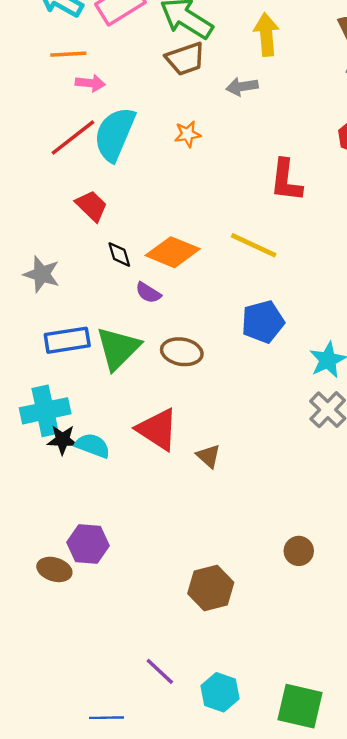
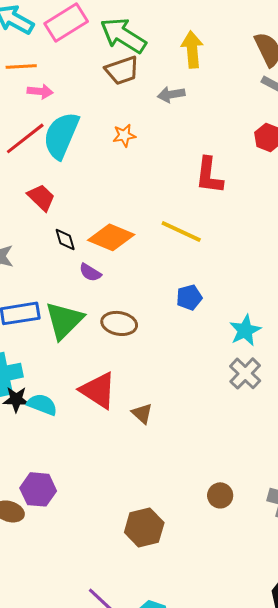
blue pentagon: (263, 322) -> (189, 297), size x0.7

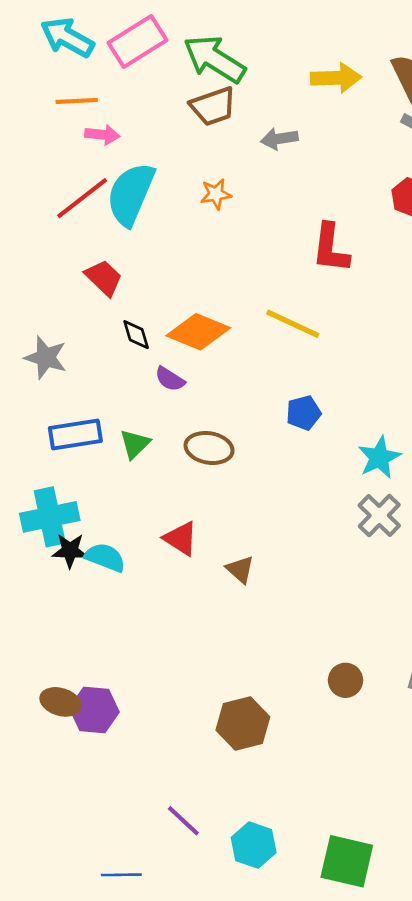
yellow arrow: (192, 49) -> (336, 78), moved, turned 93
green triangle: (64, 320) -> (135, 444), size x0.6
red triangle: (98, 390) -> (181, 538), size x0.7
purple hexagon: (38, 489) -> (94, 710), moved

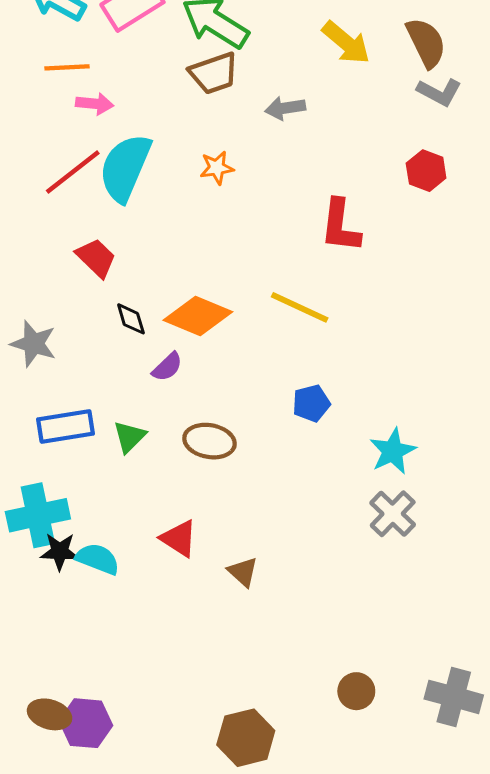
yellow arrow: (336, 78) -> (346, 43), turned 42
purple semicircle: (170, 379) -> (167, 367), turned -76

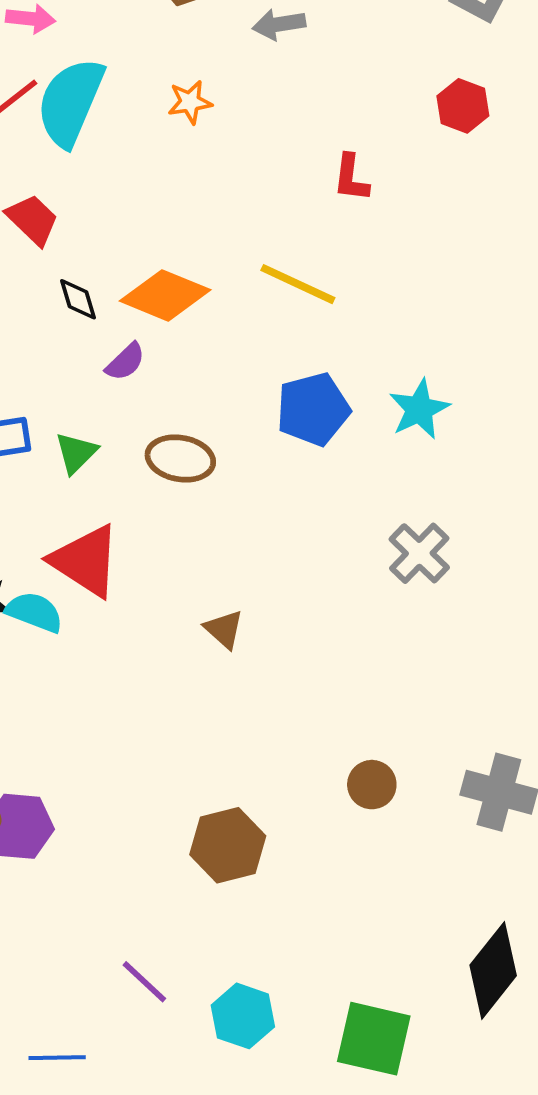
red L-shape: (340, 226) -> (351, 178), size x0.7
blue pentagon: (311, 403) -> (313, 409), size x1.5
cyan star: (393, 451) -> (419, 409), moved
red triangle: (179, 538) -> (86, 561), moved, size x1.5

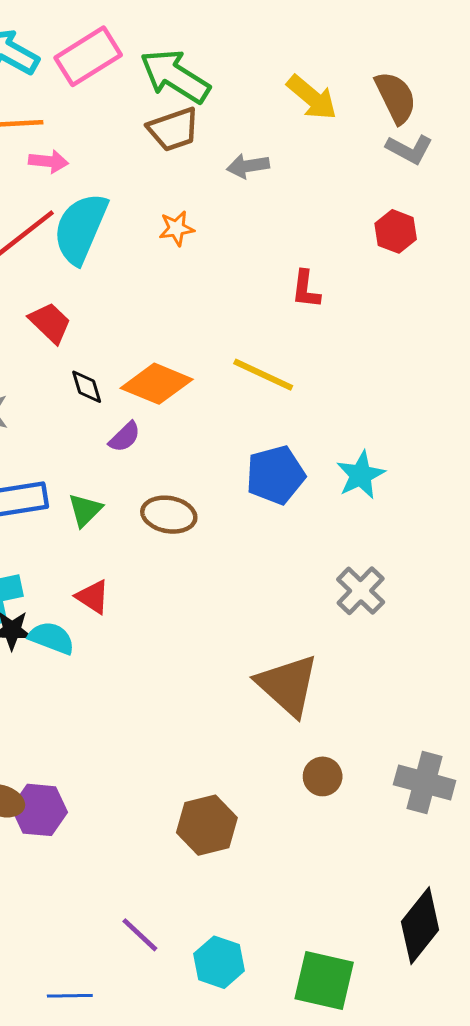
red triangle: (86, 561) -> (93, 597), size x0.6
brown triangle: (224, 629) -> (288, 685), moved, size x2.0

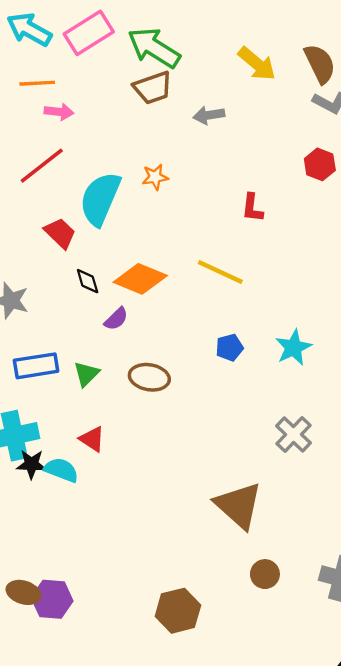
cyan semicircle: (80, 228) -> (100, 199), moved
orange star: (176, 228) -> (155, 177), moved
blue pentagon: (275, 475) -> (229, 348), size x0.6

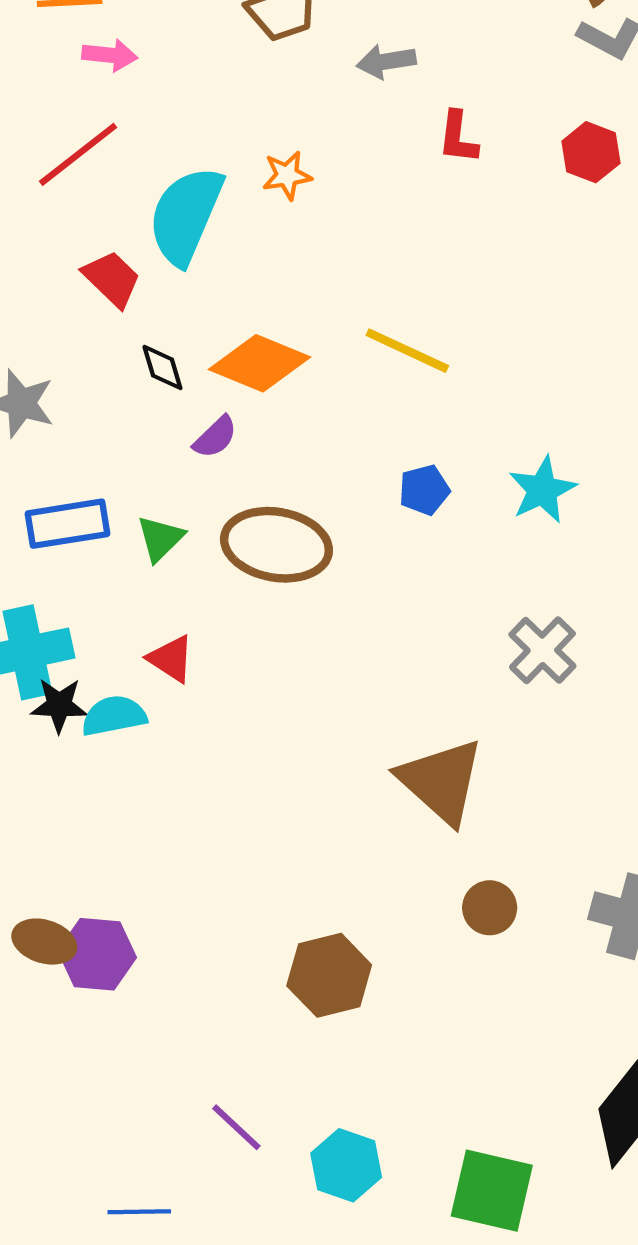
red L-shape: (252, 208) -> (458, 137), moved
brown ellipse: (149, 377) -> (276, 545), size x1.4
cyan semicircle: (61, 470) -> (114, 716), turned -32

